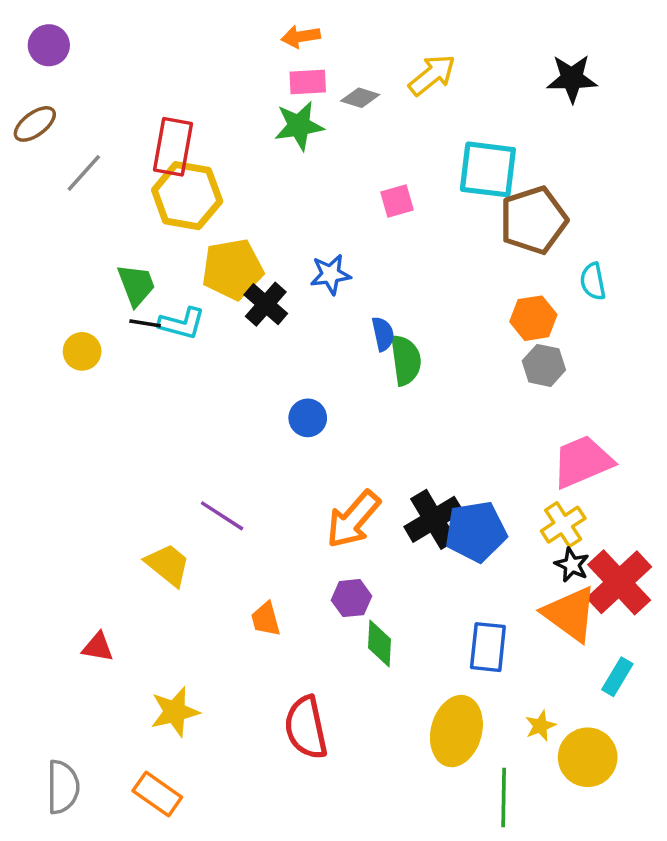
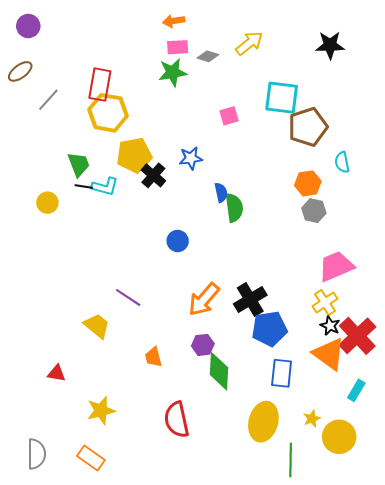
blue pentagon: (476, 532) -> (269, 329), moved
green diamond: (379, 644) -> (219, 371), size x1.4

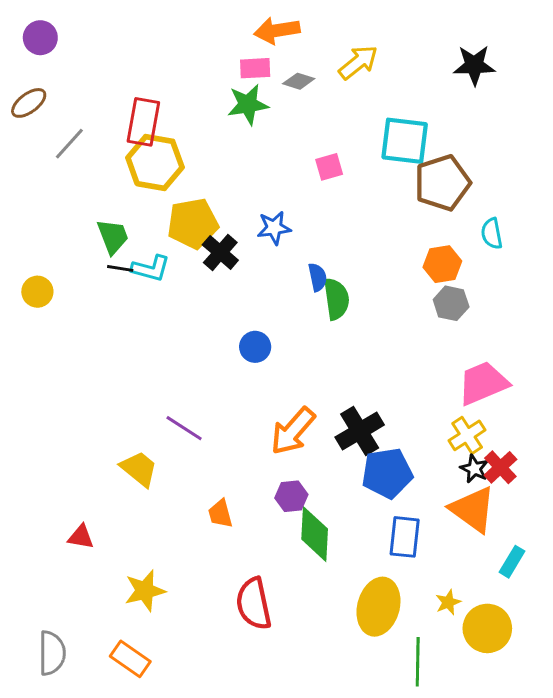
orange arrow: (174, 21) -> (277, 30), moved, size x1.4
yellow circle: (47, 203) -> (37, 292), moved
red cross: (357, 336) -> (500, 467), moved, size x0.6

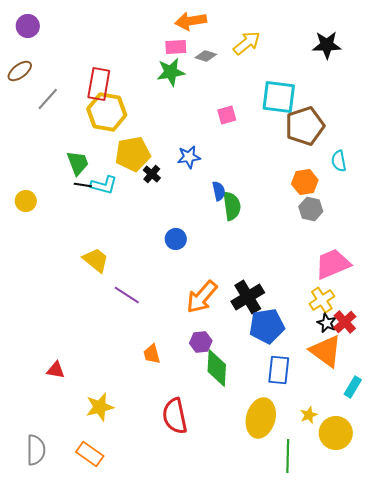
black cross: (220, 252) -> (152, 174), size x0.7
yellow trapezoid: (139, 469) -> (96, 260), moved

